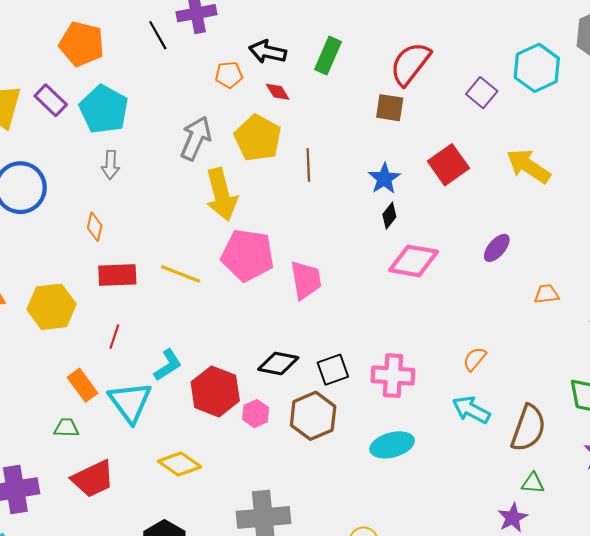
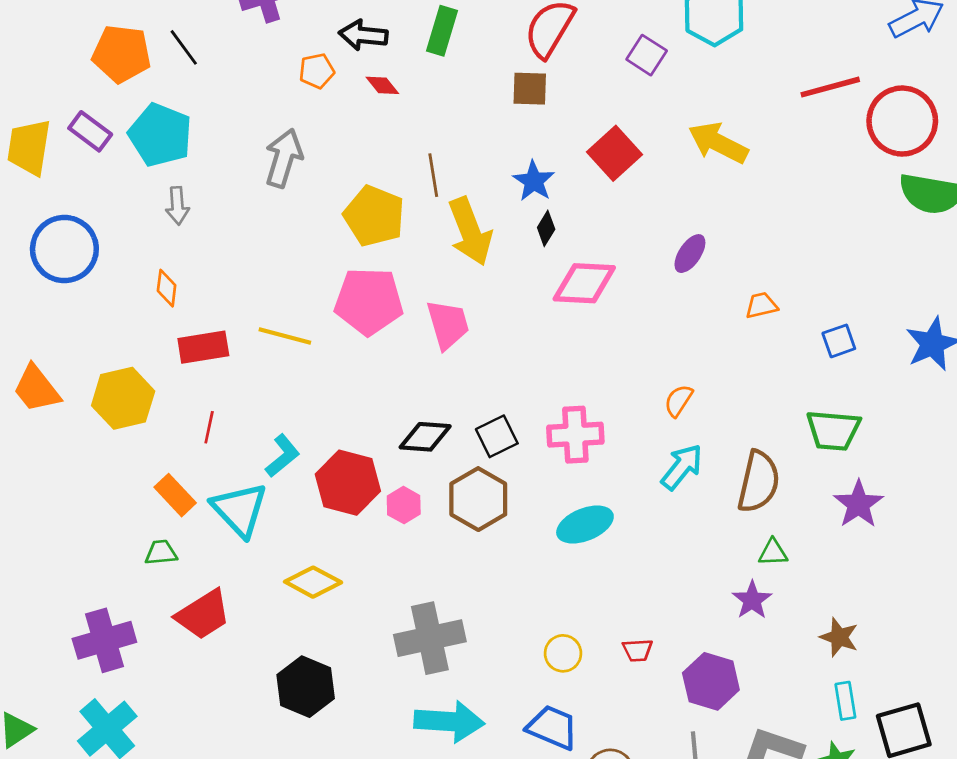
black line: (158, 35) -> (184, 47), moved
yellow pentagon: (258, 138) -> (374, 216), moved
yellow arrow: (221, 195) -> (470, 231), moved
cyan arrow: (471, 410) -> (682, 467), turned 108

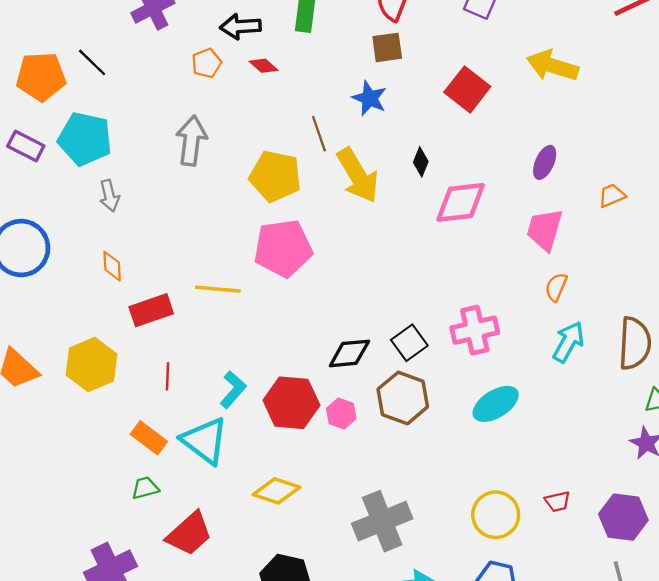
blue star: (534, 181) -> (369, 98), moved
pink trapezoid: (448, 324) -> (545, 230), moved, turned -138
yellow circle: (563, 653) -> (496, 515), size x1.5

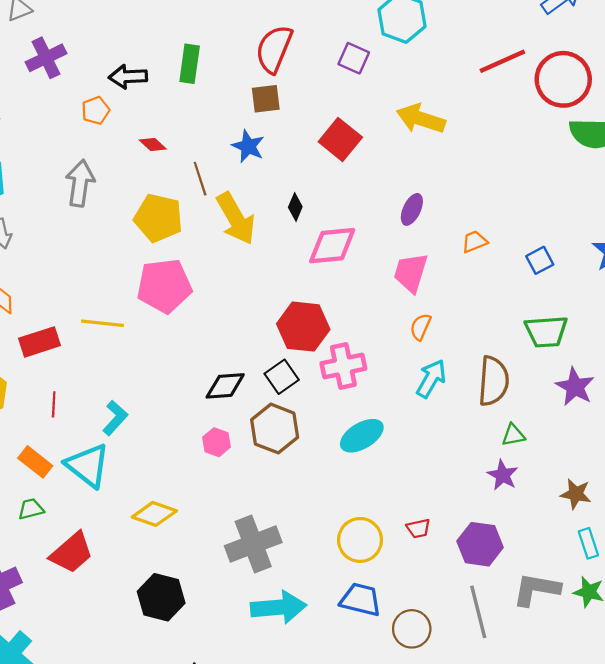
red diamond: (264, 66) -> (153, 144), moved
red hexagon: (291, 403) -> (303, 327), moved

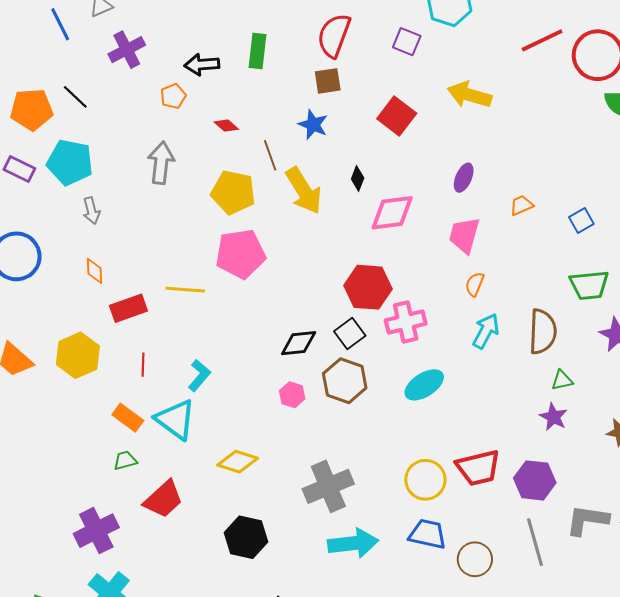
red trapezoid: (418, 528) -> (478, 468), size x2.0

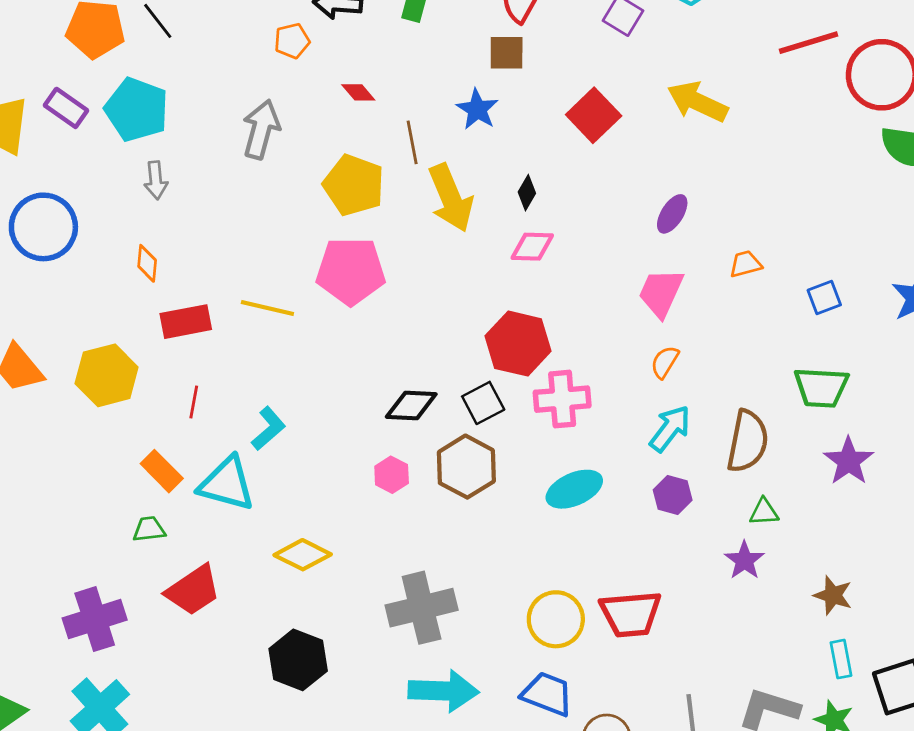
pink diamond: (392, 213) -> (532, 247), moved, size x0.7
cyan triangle: (176, 419) -> (227, 484), turned -30
purple hexagon: (535, 480) -> (673, 495), moved, size x0.7

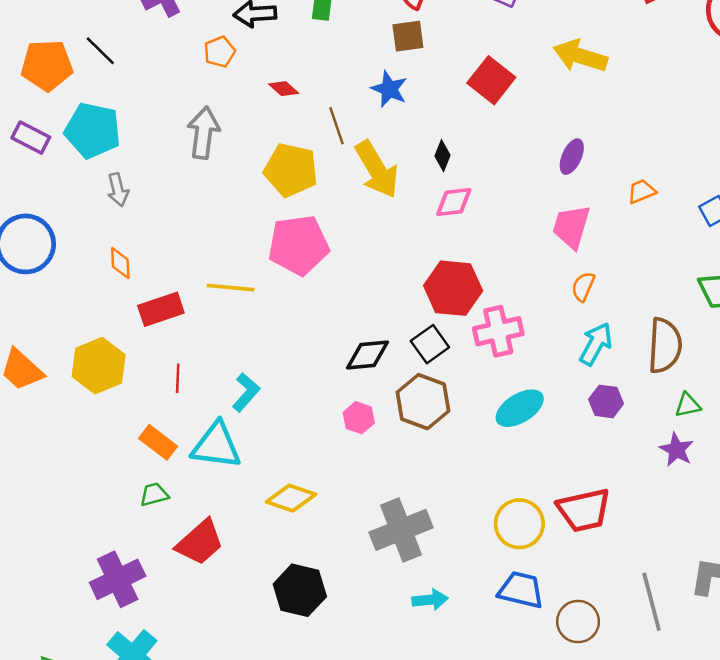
cyan arrow: (443, 691) -> (430, 600), size x0.6

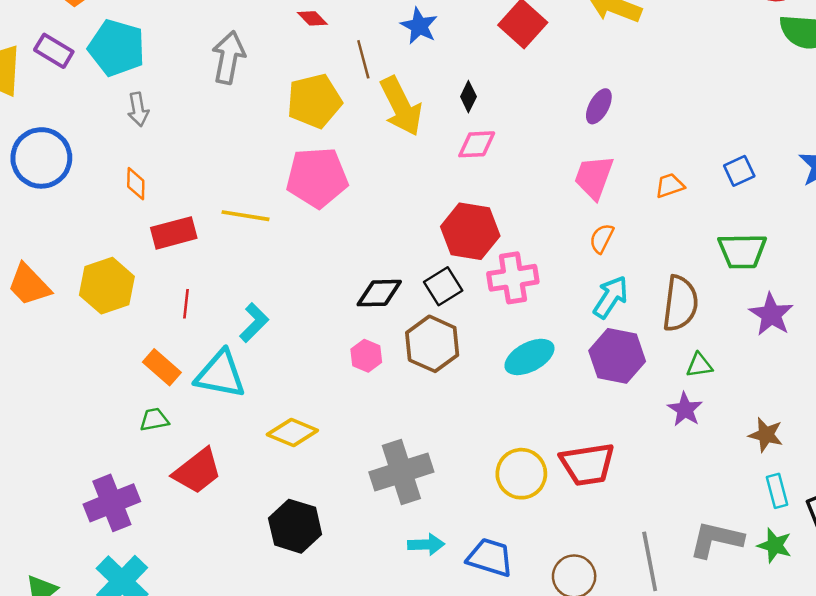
yellow pentagon: (291, 170) -> (314, 101), turned -30
orange trapezoid: (642, 191) -> (670, 186), moved
purple hexagon: (606, 401) -> (617, 356), size x1.6
blue trapezoid: (521, 590) -> (490, 557), moved

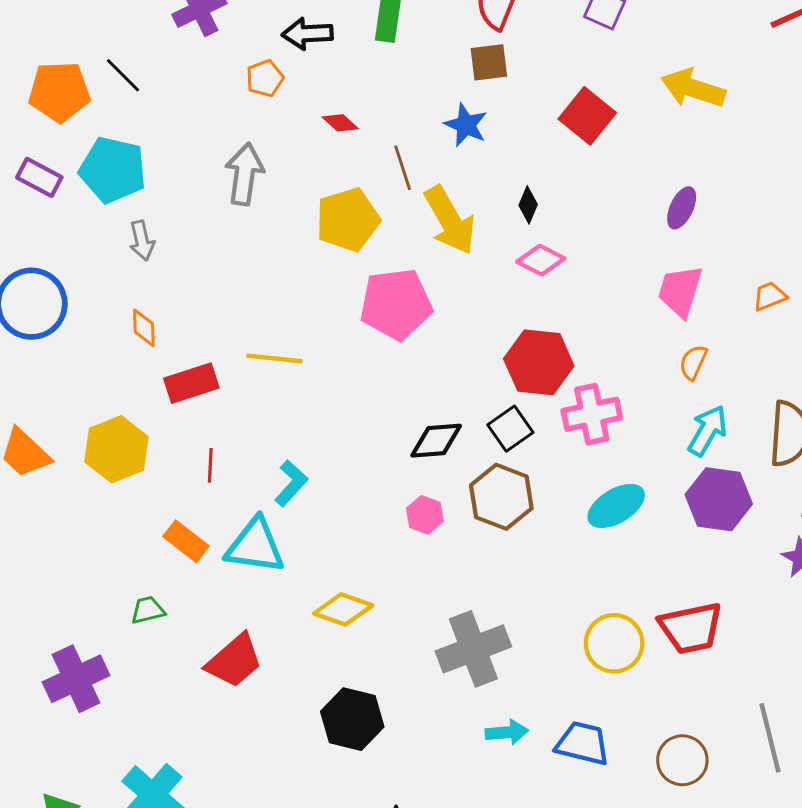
pink diamond: (477, 144) -> (541, 260), turned 33
pink pentagon: (317, 177) -> (396, 304), moved
green trapezoid: (154, 420) -> (148, 610), moved
purple cross: (112, 503) -> (76, 679), moved

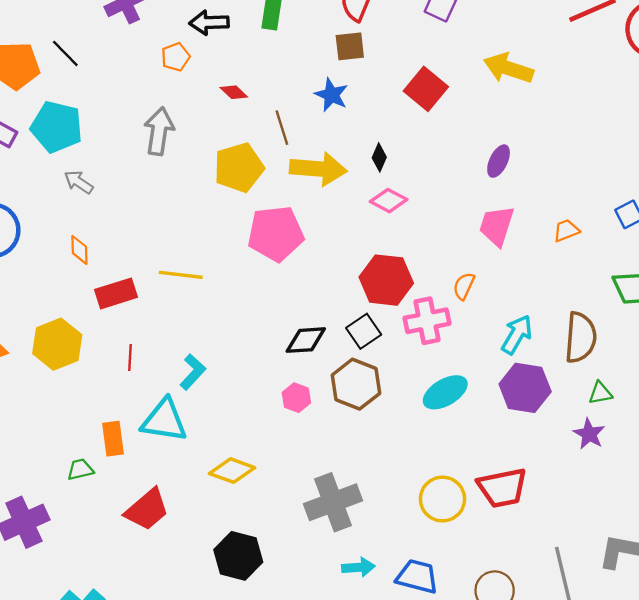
yellow arrow: (450, 220) -> (318, 169), turned -56
gray arrow: (142, 241) -> (79, 182), turned 136
orange semicircle: (693, 362) -> (464, 286), moved
orange rectangle: (186, 541) -> (113, 439), moved, turned 44

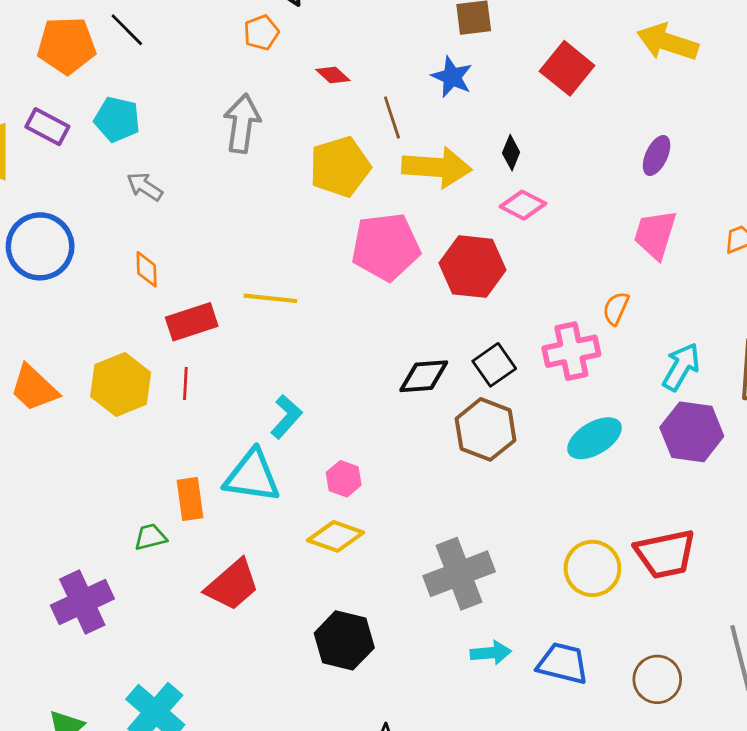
cyan pentagon: (57, 127) -> (117, 119), size x0.7
red hexagon: (386, 280) -> (472, 267), moved
red line: (130, 357) -> (185, 383), moved
pink hexagon: (296, 398) -> (344, 479), moved

